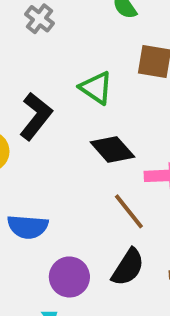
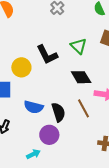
black L-shape: (36, 116) -> (47, 55), turned 105
black semicircle: (128, 267) -> (58, 112), moved, turned -60

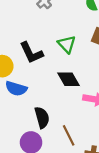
blue semicircle: (34, 107) -> (16, 89), moved
brown line: (84, 108) -> (69, 135), moved

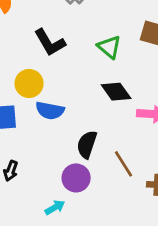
black L-shape: (31, 53) -> (50, 42), moved
black semicircle: (42, 117) -> (87, 144), turned -140

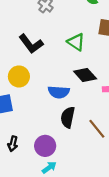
blue semicircle: (50, 111) -> (59, 92), moved
purple circle: (76, 178) -> (45, 146), moved

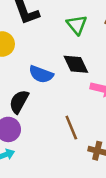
black semicircle: (68, 117) -> (19, 102), moved

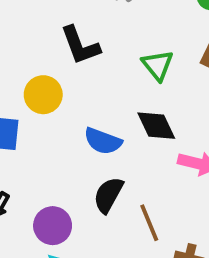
black semicircle: (19, 102) -> (108, 195), moved

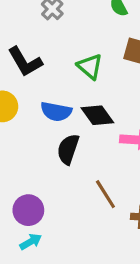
blue semicircle: (103, 141) -> (56, 112), moved
black semicircle: (108, 195) -> (68, 149), moved

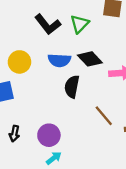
black L-shape: (25, 62) -> (48, 24), moved
green triangle: (90, 67) -> (80, 24), turned 42

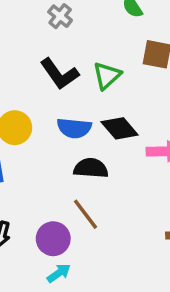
black semicircle: (72, 87) -> (91, 168), turned 80
brown line: (104, 116) -> (85, 214), moved

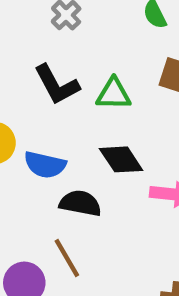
green triangle: (107, 76) -> (114, 94), turned 36
blue semicircle: (74, 128) -> (45, 165), moved

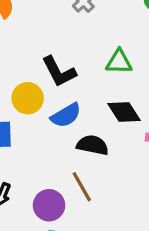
black L-shape: (57, 85) -> (59, 72), moved
blue semicircle: (45, 165) -> (66, 115), turned -44

